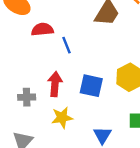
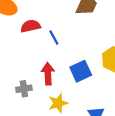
blue square: (91, 86) -> (81, 71), turned -30

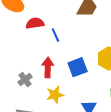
gray cross: (24, 89) -> (25, 80), turned -32

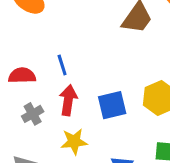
red semicircle: (35, 23) -> (22, 75), moved
blue line: (55, 35) -> (62, 65), moved

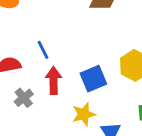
yellow star: (74, 142) -> (84, 114), moved

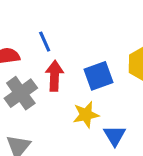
gray cross: (24, 98) -> (21, 93), size x1.5

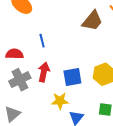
blue line: (45, 42) -> (42, 41), moved

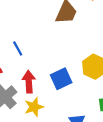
yellow star: (60, 101) -> (34, 107), moved

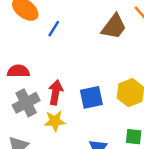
blue line: (18, 48) -> (54, 29), moved, turned 48

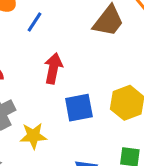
red arrow: (56, 92) -> (53, 68), moved

